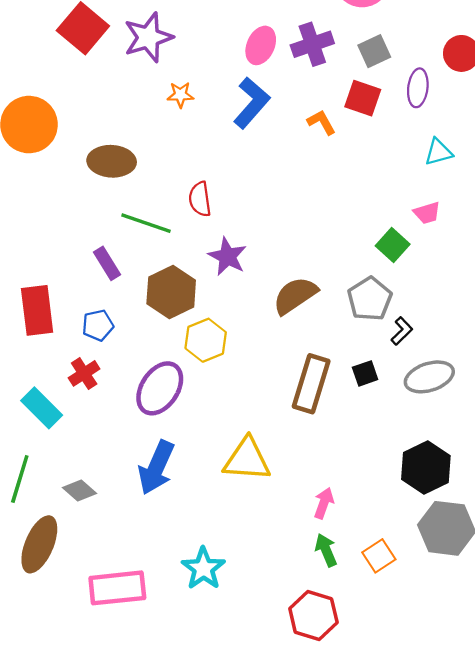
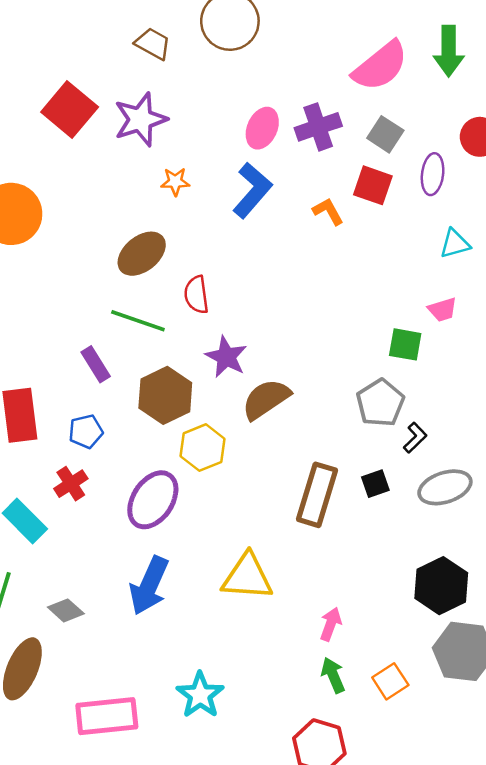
gray square: (374, 51) -> (385, 134), turned -32
brown ellipse: (112, 161) -> (142, 254), moved, turned -42
green square: (393, 245) -> (405, 344), turned -32
brown semicircle: (295, 295) -> (266, 399), moved

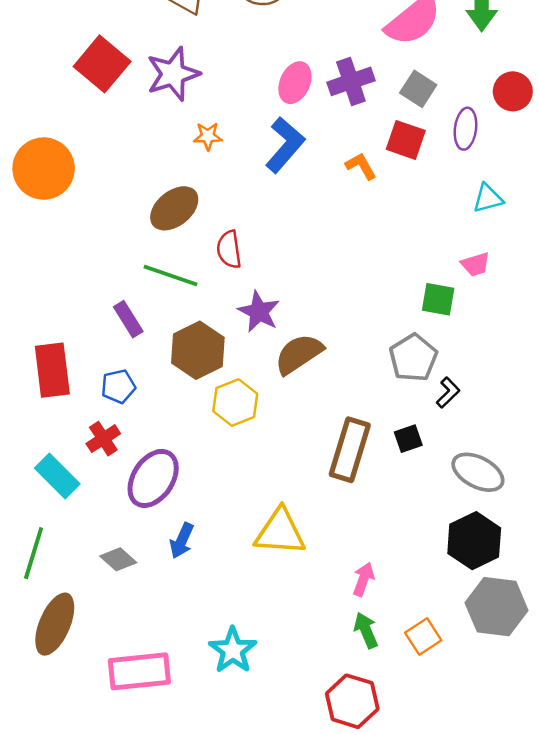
gray ellipse: (445, 487) -> (478, 472), moved, turned 45
purple ellipse: (153, 500) -> (153, 478), moved
blue arrow: (149, 586) -> (182, 541), size x0.6
gray diamond: (66, 610) -> (118, 559), moved

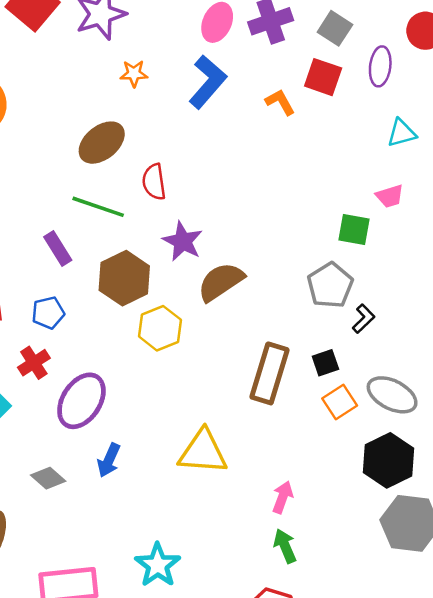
orange square: (423, 637) -> (340, 402), moved

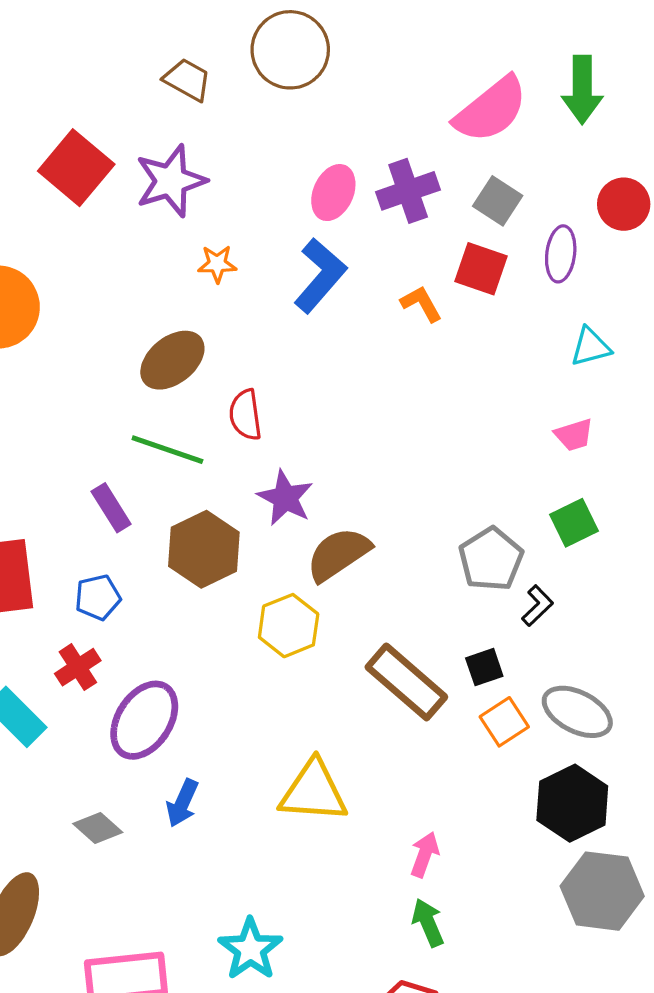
green square: (354, 229) -> (574, 523), moved, turned -36
yellow hexagon: (160, 328) -> (289, 626), moved
brown rectangle: (269, 373) -> (406, 682), turned -66

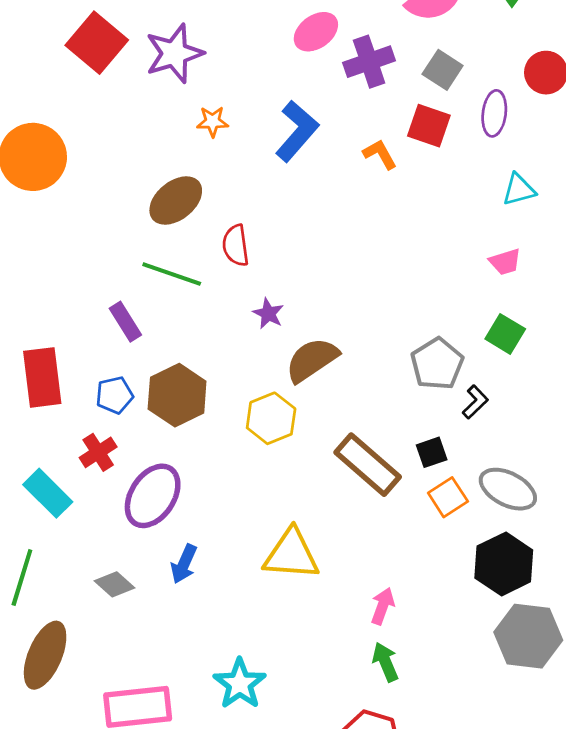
pink ellipse: (333, 193) -> (316, 32), moved, turned 30
purple star: (285, 498) -> (268, 313), size x0.7
green square: (574, 523) -> (505, 334), turned -33
brown hexagon: (204, 549) -> (177, 395), moved

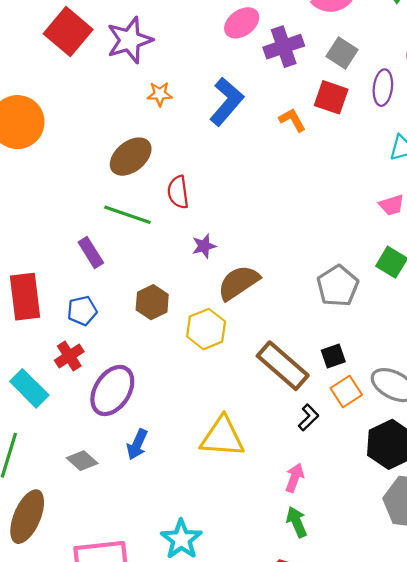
purple star: (268, 313) -> (204, 246), turned 30
brown hexagon: (177, 395) -> (152, 302), moved, size x0.7
black L-shape: (475, 402) -> (309, 417), moved

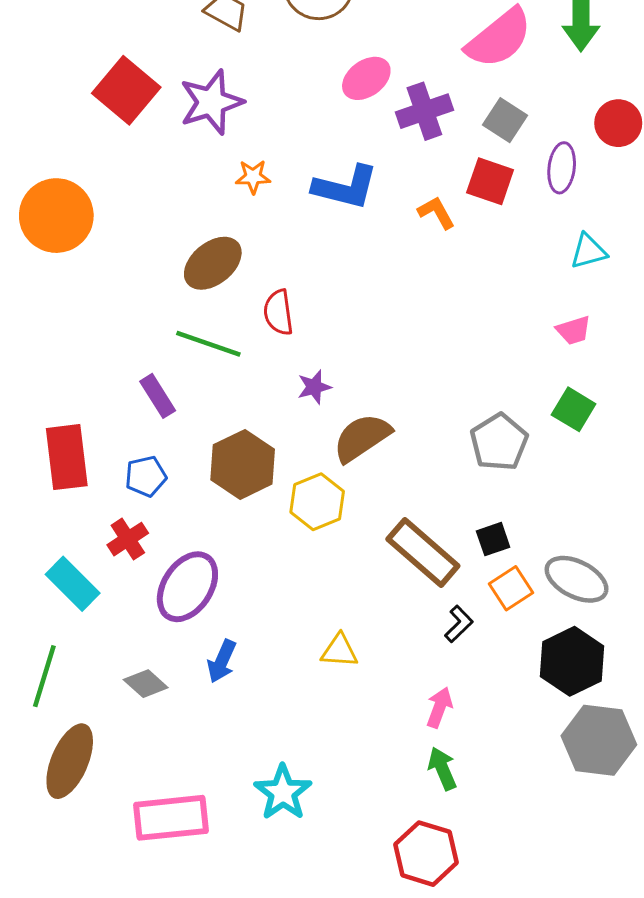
blue L-shape: (227, 102) -> (345, 187), turned 63
brown hexagon: (152, 302) -> (243, 464), size x1.4
yellow triangle: (222, 437) -> (340, 651), size x0.6

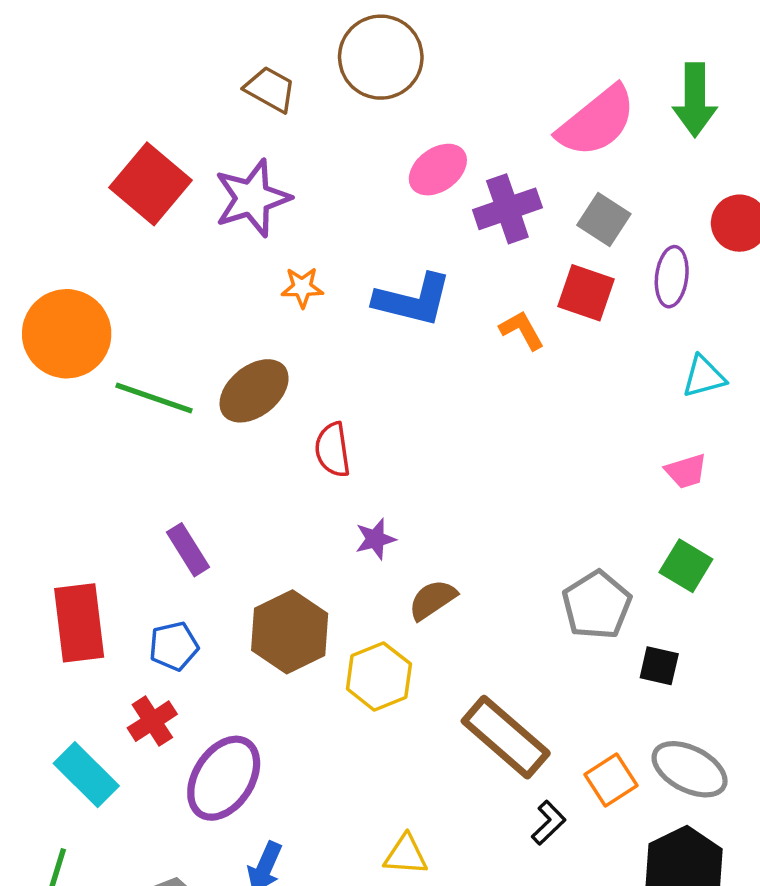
green line: (208, 344) -> (154, 398), moved
brown semicircle: (362, 438) -> (433, 600), size x0.7
black square: (493, 539) -> (659, 666), moved, turned 32

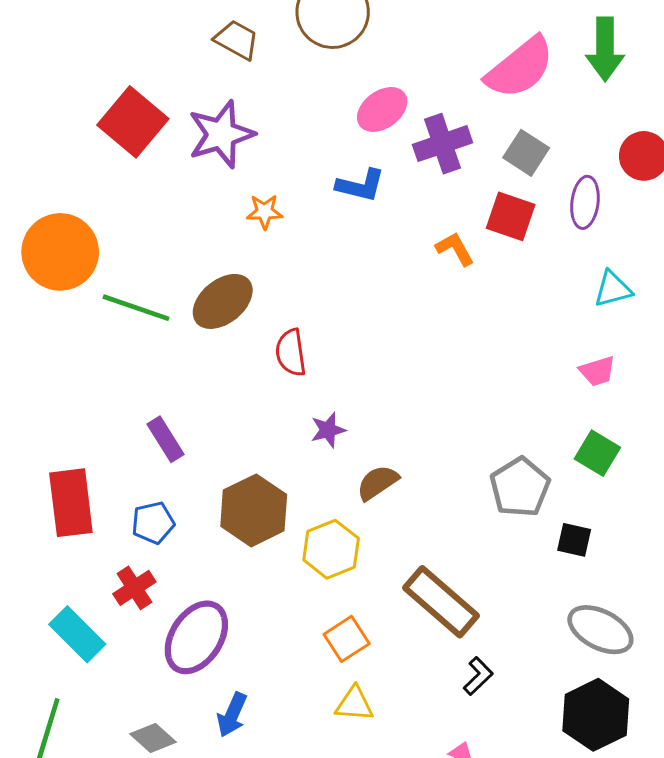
blue L-shape: (413, 300) -> (360, 185), moved, size x0.7
orange square: (611, 780) -> (347, 639), moved

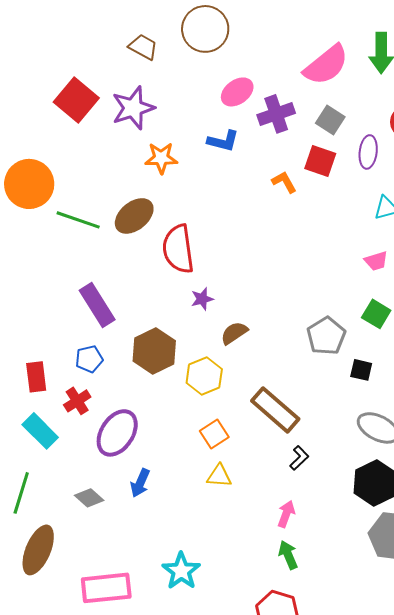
orange star: (265, 212) -> (161, 158), size x1.4
red semicircle: (291, 353) -> (178, 249), size x1.6
purple rectangle: (165, 439) -> (97, 305), size x1.5
red rectangle: (71, 503) -> (36, 377), moved, size x0.7

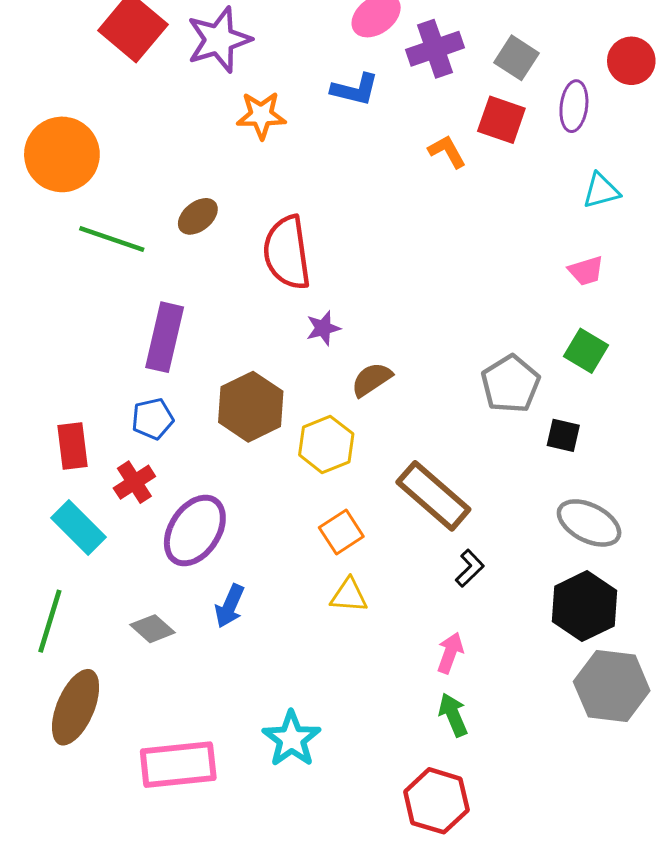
brown ellipse: (134, 216) -> (198, 216), moved, size x0.7
green line: (78, 220) -> (112, 239), moved
purple rectangle: (97, 305) -> (165, 337), turned 45

